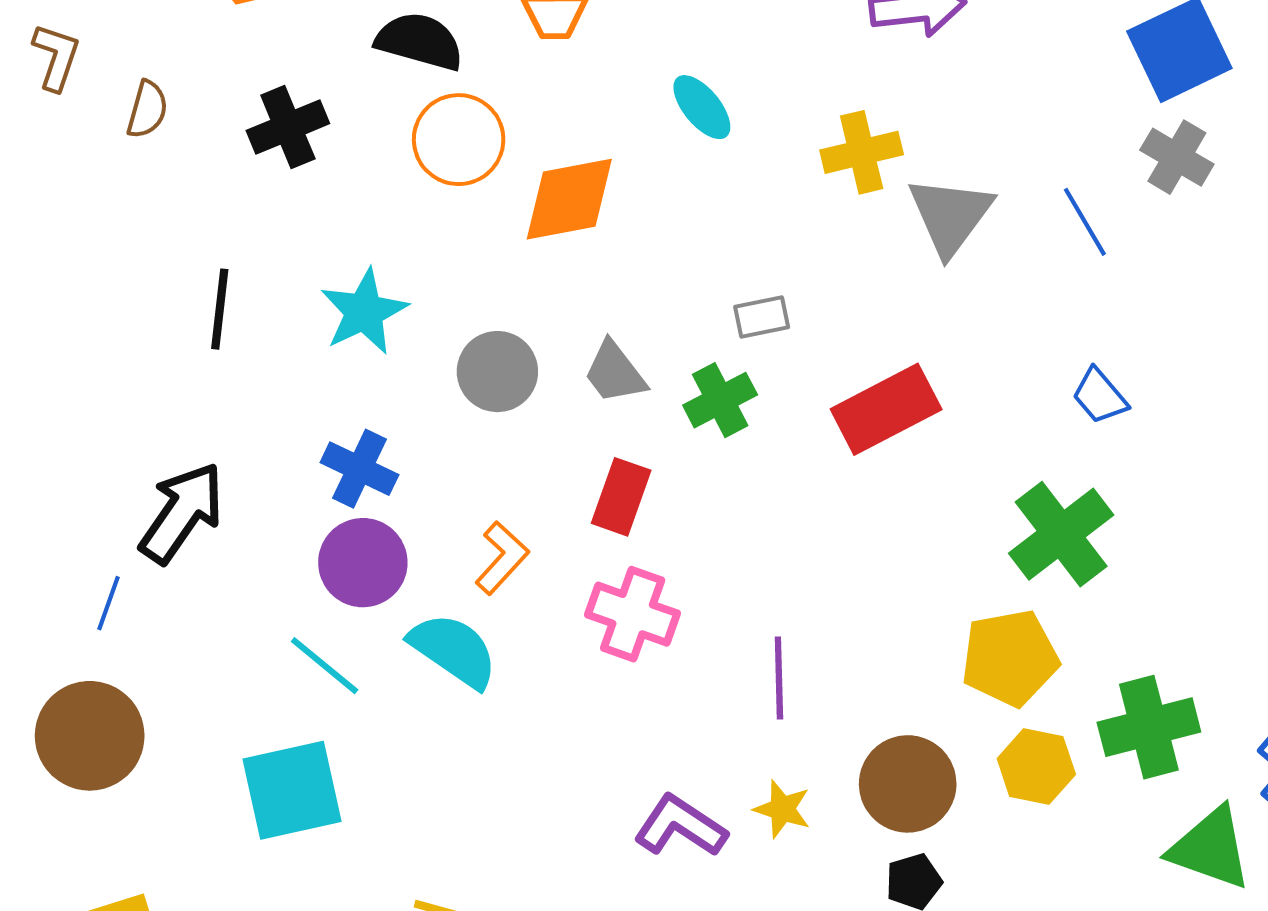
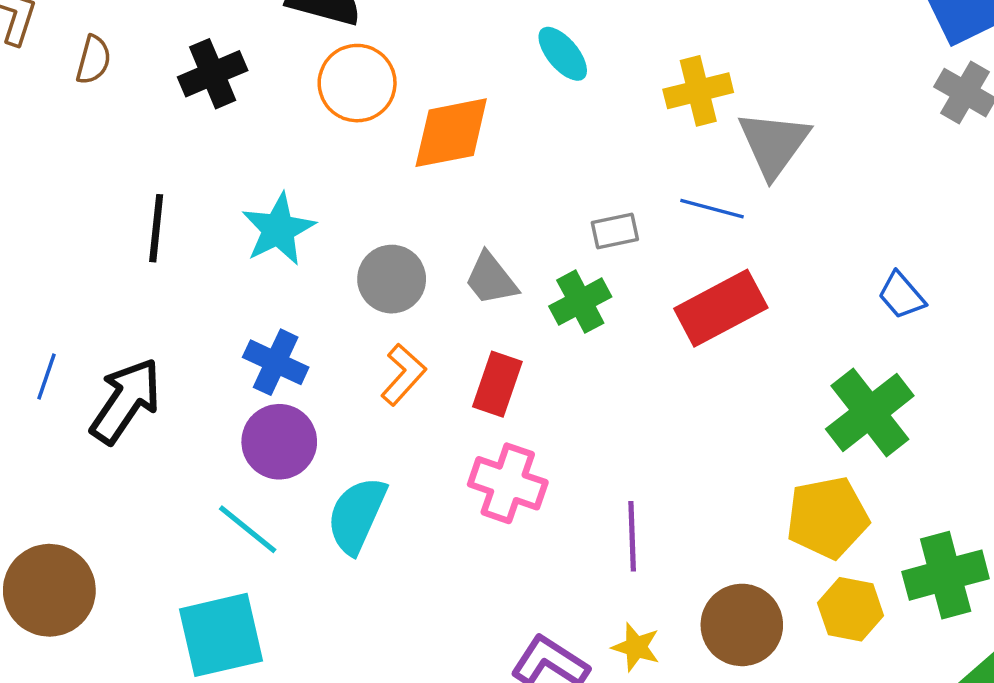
blue line: (1085, 222) -> (712, 209), moved, turned -44
orange L-shape: (502, 558) -> (403, 375), moved
blue line: (109, 603) -> (46, 376), moved
cyan semicircle: (454, 650) -> (357, 515), turned -100

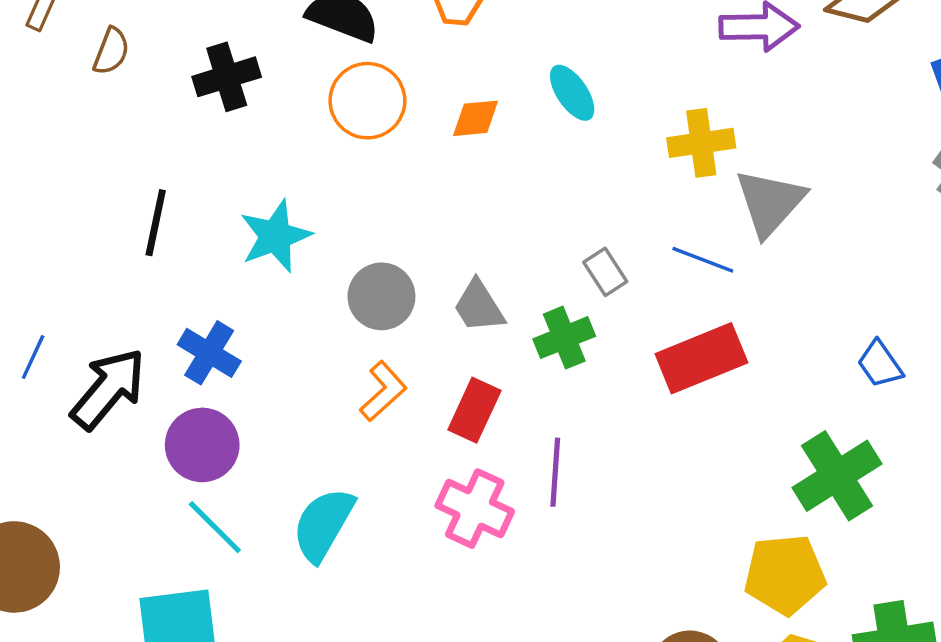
orange diamond: (451, 133) -> (476, 118), moved, size x0.6
gray rectangle: (615, 231) -> (605, 272), turned 63
blue cross: (276, 362) -> (209, 353), moved
purple circle: (279, 442) -> (202, 445), moved
purple line: (632, 536) -> (555, 472), moved

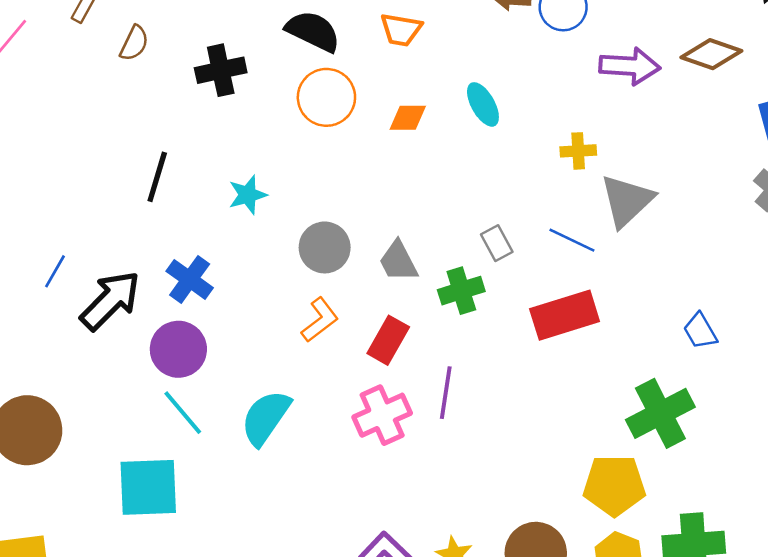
yellow cross: (701, 143) -> (578, 151), size x0.7
cyan star: (275, 236) -> (248, 195), size x0.7
pink cross: (475, 509) -> (382, 415), turned 36

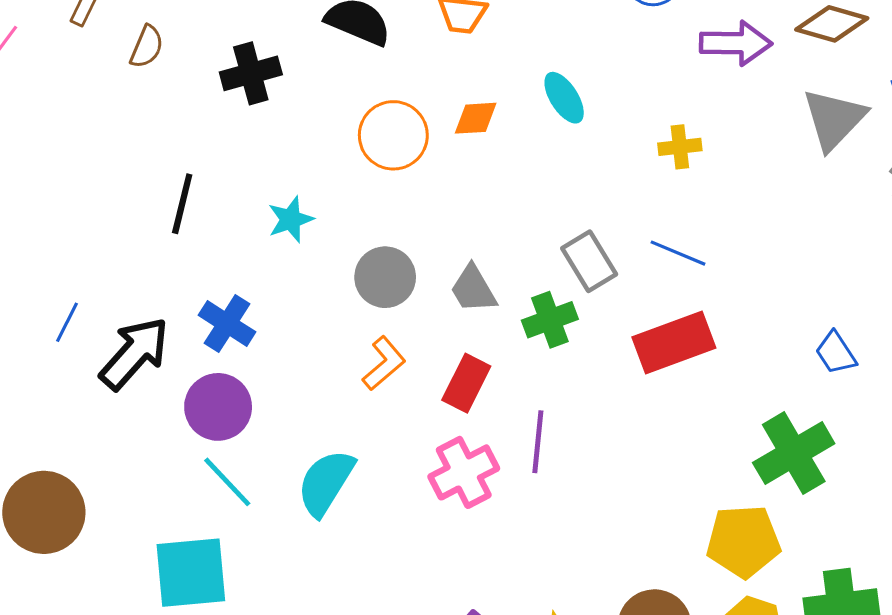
orange circle: (326, 97) -> (393, 135), moved
gray triangle: (627, 201) -> (834, 119), moved
gray rectangle: (497, 243) -> (589, 261), size x1.4

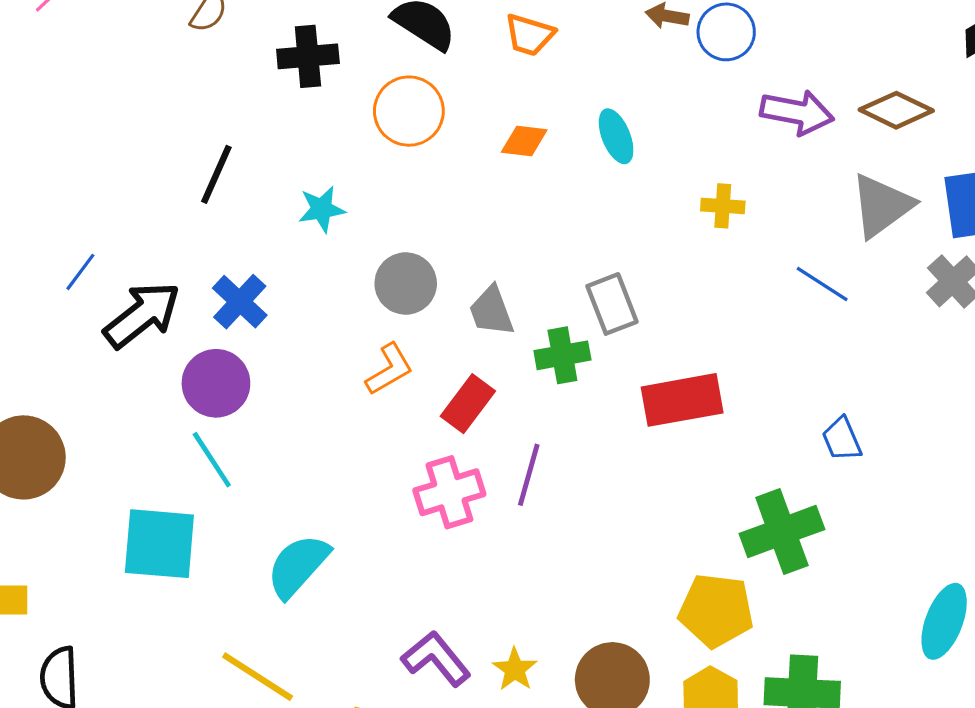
orange circle: (393, 135) -> (409, 111), moved
blue line: (678, 253) -> (822, 284), moved
cyan semicircle: (326, 483) -> (298, 566), moved

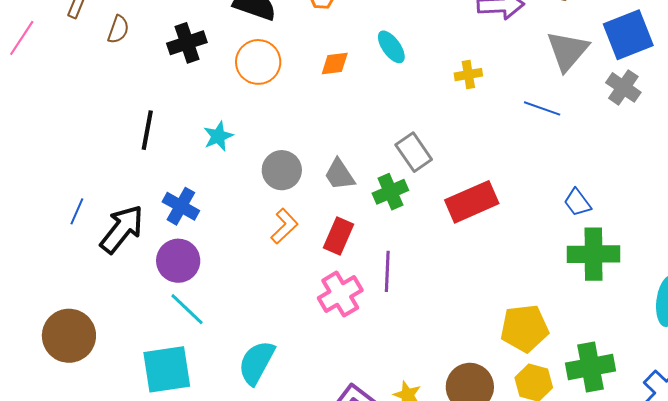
green cross: (782, 532) -> (594, 254), moved, turned 33

